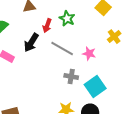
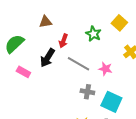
green star: (67, 19) -> (93, 34), moved
cyan square: (95, 87) -> (111, 102), turned -30

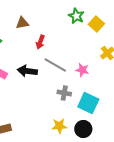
green star: (93, 34) -> (76, 16), moved
black arrow: (47, 58) -> (27, 71), moved, turned 66

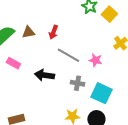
brown triangle: (22, 23) -> (28, 32), moved
black arrow: (27, 71) -> (44, 75), moved

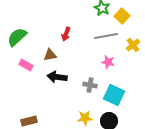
brown triangle: (28, 32) -> (50, 55), moved
gray line: (68, 55) -> (106, 36), moved, turned -40

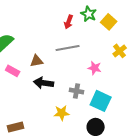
red arrow: (66, 34) -> (69, 22), moved
gray line: (106, 36) -> (68, 48), moved
yellow star: (85, 118) -> (62, 113), moved

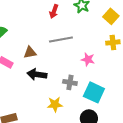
red arrow: (69, 22) -> (54, 11), moved
yellow square: (109, 22) -> (111, 16), moved
yellow cross: (120, 51) -> (113, 42), turned 32

